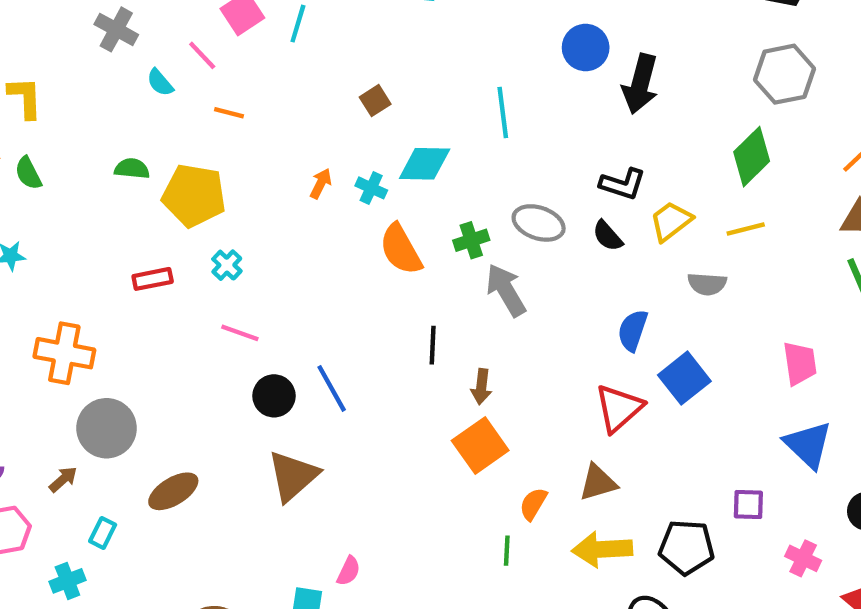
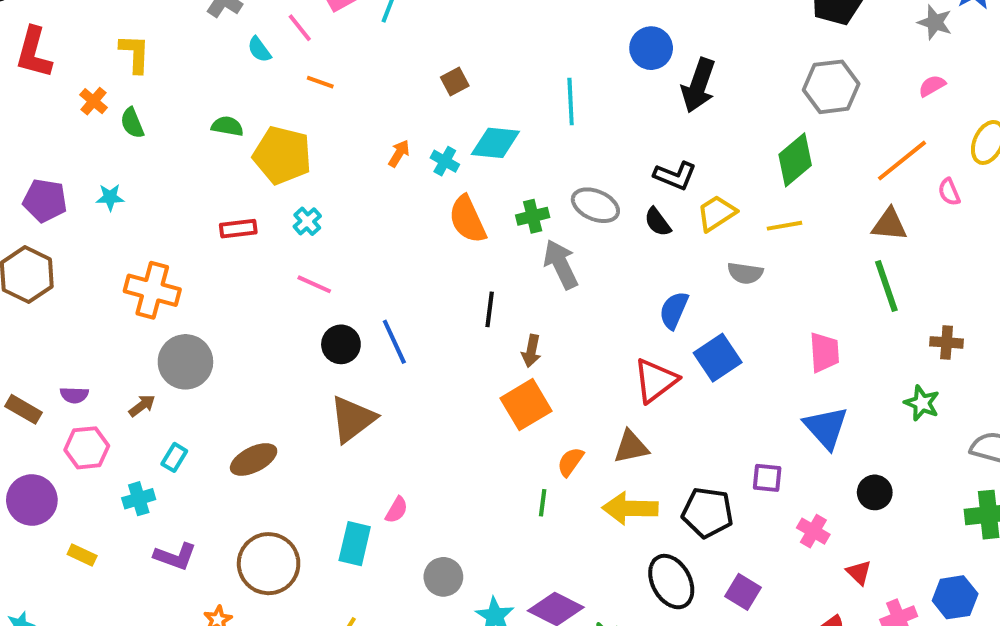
brown ellipse: (173, 491) -> (254, 459), moved

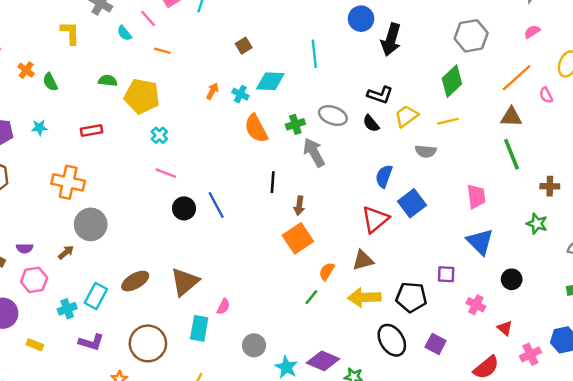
yellow L-shape: (135, 54) -> (70, 33), moved
red rectangle: (238, 229) -> (91, 130), moved
brown triangle: (353, 419) -> (185, 282), moved
cyan rectangle: (174, 457) -> (96, 296), moved, size x1.5
green line: (543, 503) -> (311, 297), turned 35

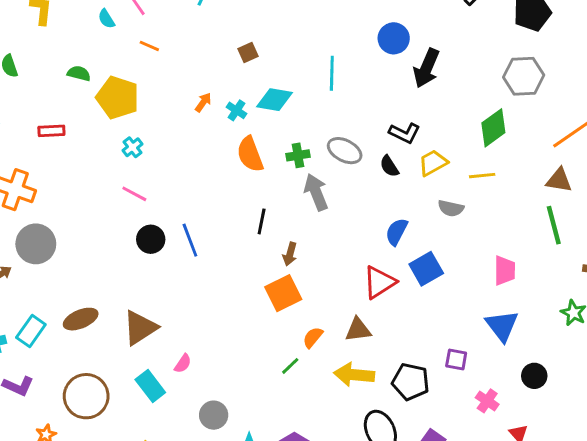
cyan rectangle: (199, 328) -> (150, 386), turned -55

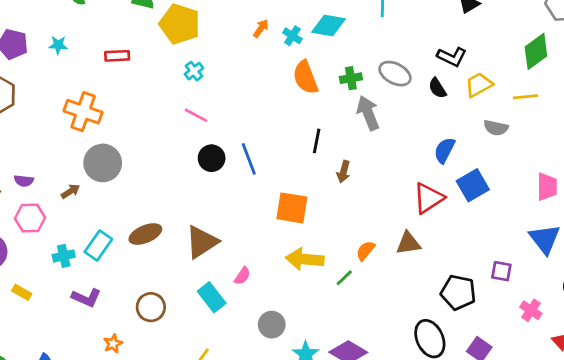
orange square: (283, 293) -> (292, 208), moved, turned 36
yellow arrow: (354, 375) -> (305, 259), moved
brown circle: (86, 396) -> (151, 307), size x0.7

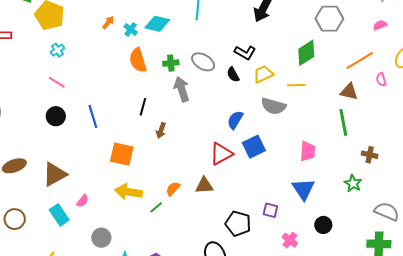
gray semicircle: (496, 128) -> (273, 106), size x1.4
black circle: (212, 158) -> (56, 116), moved

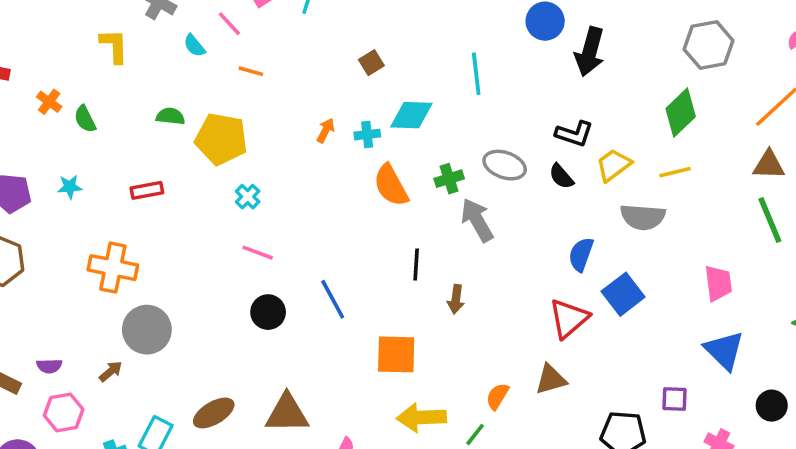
cyan cross: (131, 29) -> (367, 135), turned -32
brown triangle: (55, 174) -> (287, 413), turned 40

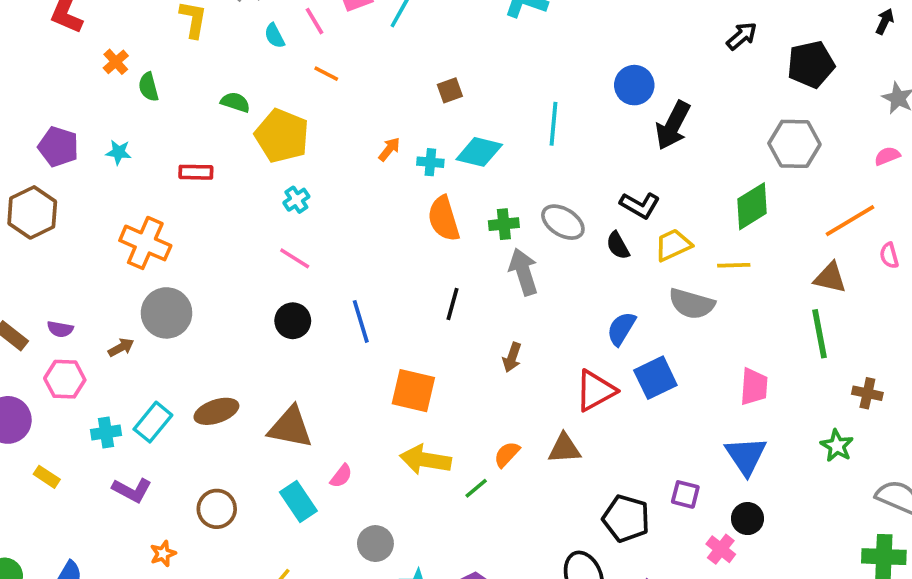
brown arrow: (456, 299) -> (512, 357), moved
black circle: (772, 406) -> (747, 519), moved

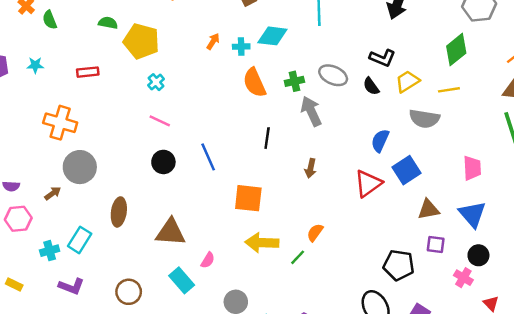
brown ellipse: (216, 411) -> (119, 212), moved, turned -56
brown triangle: (564, 448) -> (428, 210), moved

